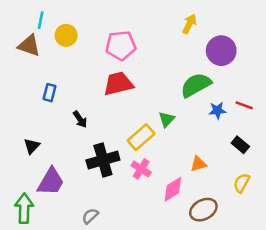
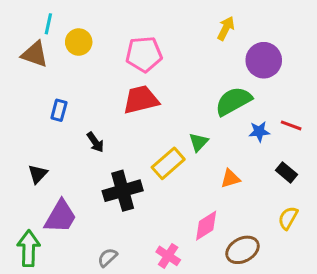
orange triangle: (198, 164) -> (230, 179), moved
pink cross: (141, 169) -> (168, 256), moved

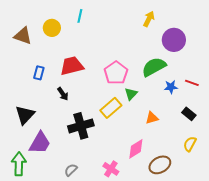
cyan line: (48, 24) -> (80, 16), moved
pink pentagon: (144, 54) -> (116, 73), moved, turned -30
red trapezoid: (141, 100) -> (72, 66), moved
black triangle: (38, 174) -> (25, 115), size x1.5

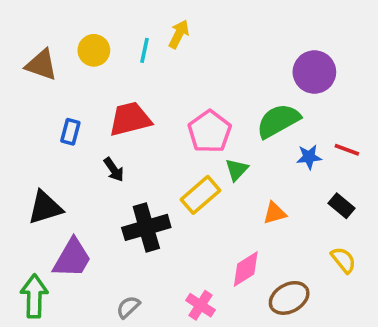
cyan line: (80, 16) -> (144, 50), moved
yellow arrow: (149, 19) -> (179, 34), moved
black triangle: (25, 115) -> (45, 208), turned 30
yellow semicircle: (190, 144) -> (343, 260), turned 112

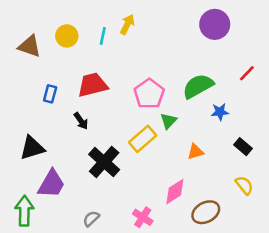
purple circle: (314, 72) -> (215, 24), moved
red line: (347, 150) -> (247, 73), moved, turned -66
black cross: (146, 227) -> (104, 162), turned -32

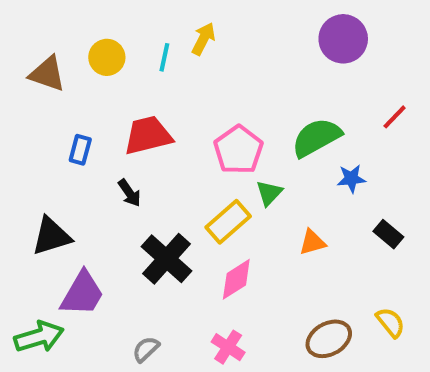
yellow semicircle: (244, 185) -> (390, 322), moved
pink diamond: (175, 192) -> (236, 279), moved
green arrow: (24, 211) -> (39, 337), turned 72

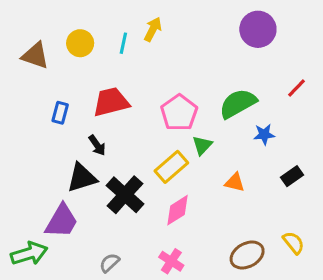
black rectangle: (388, 234) -> (292, 176), turned -75
black triangle: (51, 236) -> (82, 178), moved
orange triangle: (312, 242) -> (235, 182), turned 30

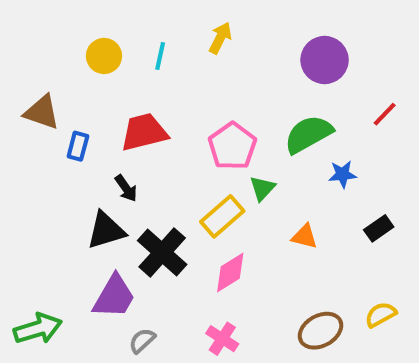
yellow arrow: (153, 29) -> (220, 38), moved
purple circle: (258, 29) -> (325, 60), moved
brown triangle: (35, 56) -> (42, 112), moved
purple trapezoid: (62, 221) -> (114, 297), moved
yellow semicircle: (293, 243) -> (381, 315), turned -80

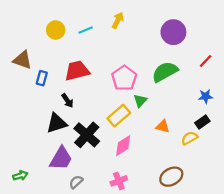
cyan line: (160, 56) -> (86, 30), turned 56
blue star: (343, 174) -> (206, 96), moved
yellow semicircle: (381, 315) -> (189, 138), moved
green arrow: (38, 329) -> (20, 176), size x0.6
pink cross: (222, 339) -> (119, 181), turned 35

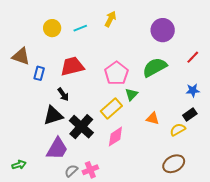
brown ellipse: (171, 177) -> (174, 164), moved
pink cross: (119, 181) -> (90, 170), moved

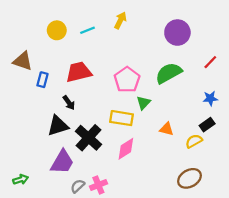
yellow rectangle: (111, 108) -> (121, 118), turned 50

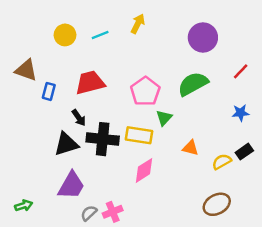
black rectangle: (207, 125) -> (244, 152), moved
black cross: (89, 138) -> (103, 139), moved, turned -36

